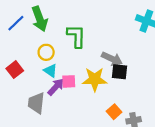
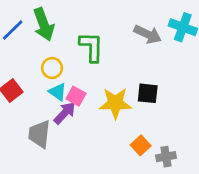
gray arrow: (112, 59) -> (148, 34), moved
pink square: (69, 81) -> (76, 96), moved, turned 32

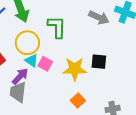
yellow circle: (52, 68) -> (27, 43), size x1.5
purple arrow: (65, 113) -> (20, 76), moved
orange square: (141, 145) -> (78, 100), moved

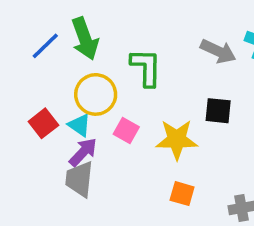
cyan triangle: (32, 61) -> (79, 125), moved
black square: (99, 62) -> (218, 111), moved
orange square: (78, 100) -> (182, 194), turned -32

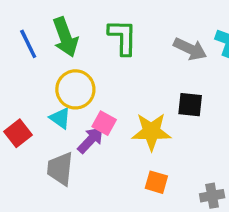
blue line: (45, 46) -> (28, 44), turned -72
green L-shape: (146, 67) -> (123, 37), moved
red square: (43, 123) -> (18, 133), moved
purple arrow: (83, 152) -> (91, 140), moved

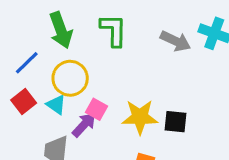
blue line: (28, 44) -> (27, 63), moved, turned 72
black square: (190, 105) -> (176, 122), moved
red square: (18, 133) -> (24, 101), moved

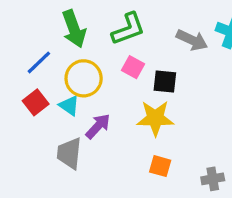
green L-shape: (114, 30) -> (128, 29), turned 69
pink square: (96, 109) -> (133, 67), moved
black square: (176, 122) -> (165, 82), moved

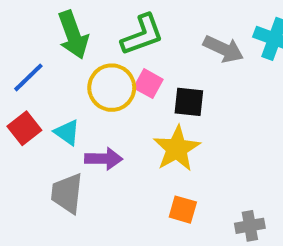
yellow circle: (84, 78) -> (112, 88), moved
yellow star: (155, 118) -> (177, 149), turned -30
purple arrow: (98, 126) -> (104, 159), turned 48

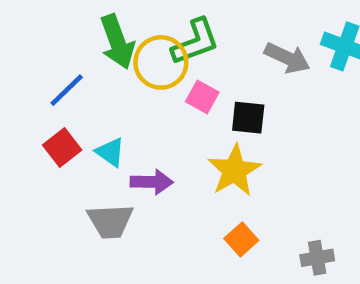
yellow circle: (112, 88) -> (161, 62), moved
gray trapezoid: (67, 193) -> (110, 221), turned -99
orange square: (183, 210) -> (241, 239), turned 32

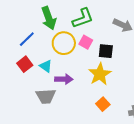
yellow circle: (161, 62) -> (64, 43), moved

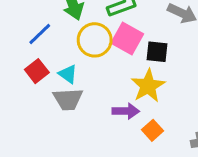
pink square: (86, 42) -> (127, 38), size x1.5
purple arrow: (64, 79) -> (126, 111), moved
gray trapezoid: (46, 96) -> (68, 99), moved

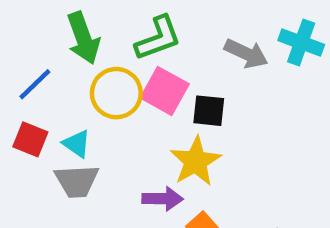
red square: (37, 71) -> (30, 139), turned -30

